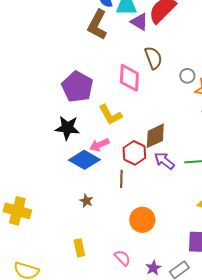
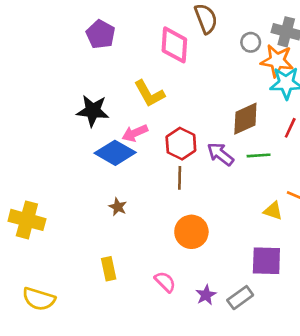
purple pentagon: (77, 87) -> (101, 34), moved, size x0.7
brown diamond: (155, 136) -> (245, 119), moved
brown line: (121, 179) -> (180, 178), moved

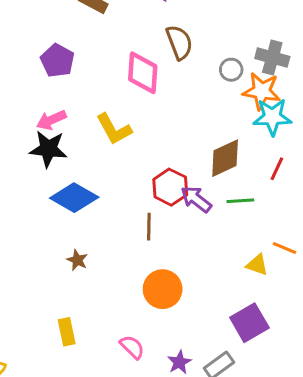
pink arrow: (135, 133) -> (51, 120), moved
red hexagon: (181, 144) -> (170, 187), moved
purple square: (266, 261) -> (249, 323), turned -32

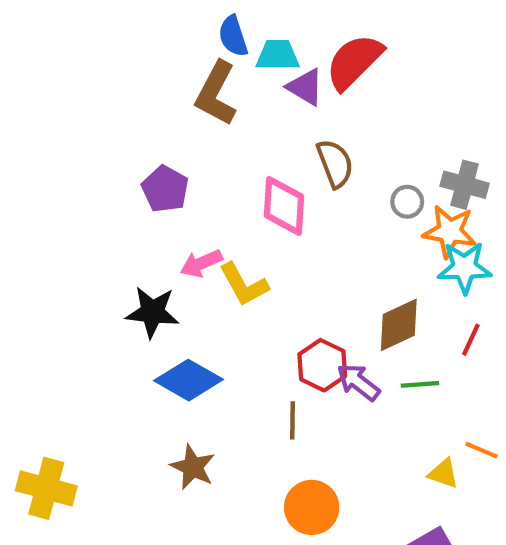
pink arrow: (51, 120) -> (201, 263), moved
brown star: (77, 260) -> (193, 467), size x1.5

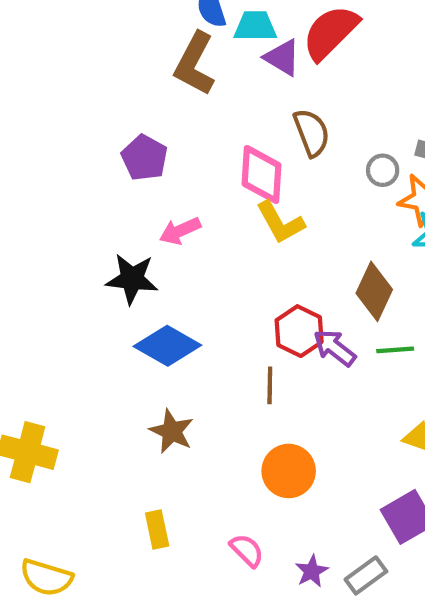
yellow L-shape: (244, 285) -> (280, 222), moved
brown diamond: (399, 325) -> (374, 291), turned -40

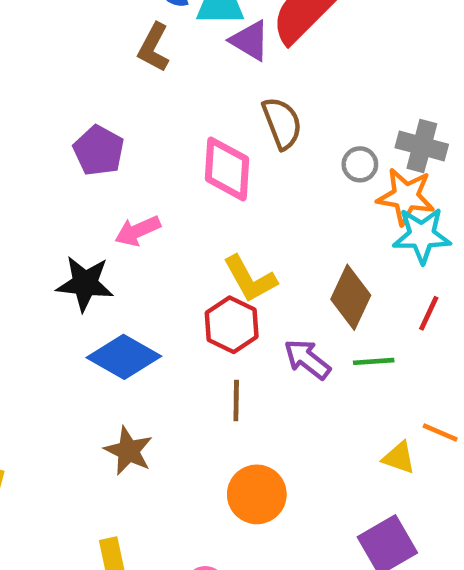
brown L-shape: (195, 64) -> (154, 47), size x0.7
yellow L-shape: (280, 222) -> (250, 279), moved
red hexagon: (299, 331) -> (232, 325), moved

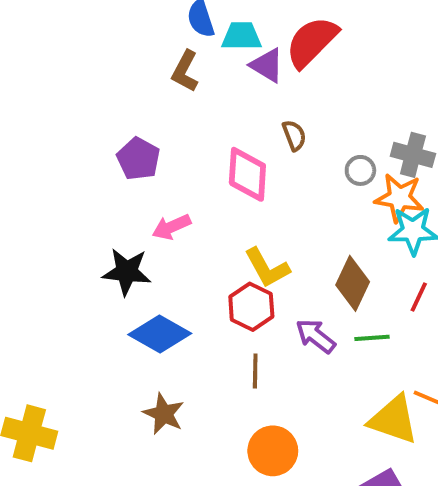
brown semicircle: (282, 123) -> (294, 135), size x0.7
yellow triangle: (399, 458) -> (393, 420), size x1.8

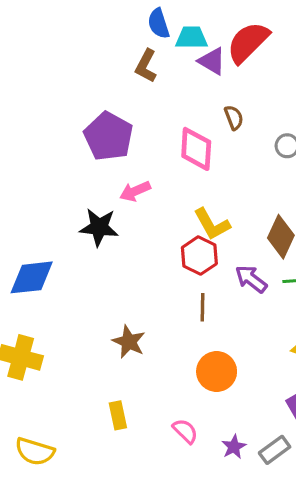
purple pentagon: (138, 159) -> (108, 136), size x1.4
blue diamond: (160, 334) -> (32, 277), moved, turned -36

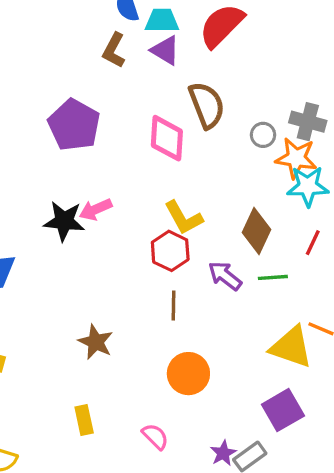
purple triangle: (212, 61) -> (165, 50), moved
brown semicircle: (234, 118) -> (207, 105), size x1.8
pink arrow: (135, 191) -> (96, 209), moved
purple star: (234, 447) -> (223, 453), moved

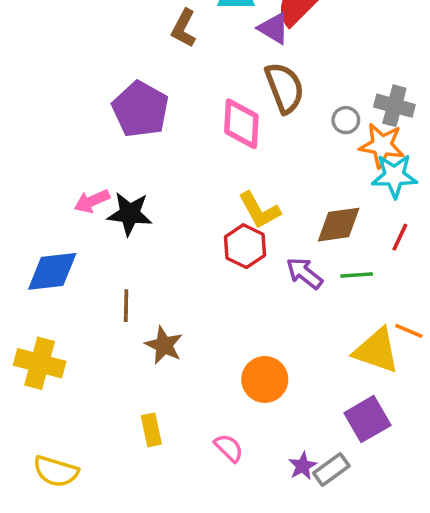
purple triangle: (165, 50) -> (274, 28), moved
pink arrow: (96, 209) -> (92, 201), moved
brown diamond: (256, 231) -> (339, 225), turned 57
brown line: (174, 306) -> (126, 306), moved

